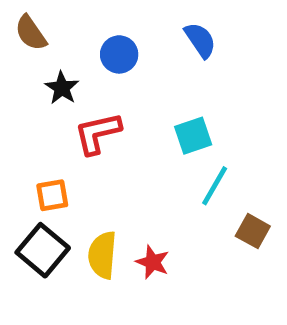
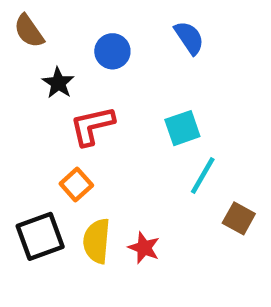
orange square: (52, 195) -> (76, 185), moved, turned -32
black square: (43, 250) -> (40, 236), turned 30

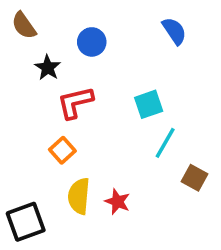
blue semicircle: (189, 38) -> (174, 31), moved
black square: (40, 236) -> (26, 222), moved

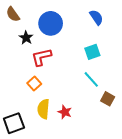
blue circle: (92, 42) -> (51, 23), size x1.5
cyan square: (149, 104) -> (92, 52), moved
cyan line: (165, 143) -> (91, 79), turned -72

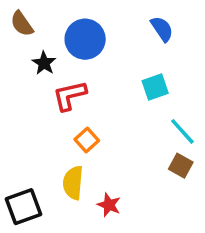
cyan line: (91, 79) -> (182, 131), moved
orange square: (34, 83) -> (87, 140), moved
red star: (65, 112) -> (109, 205), moved

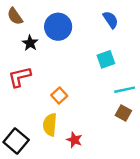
red L-shape: (70, 96) -> (20, 77), moved
cyan line: (182, 131) -> (125, 90), turned -60
black square: (24, 207) -> (16, 141), turned -30

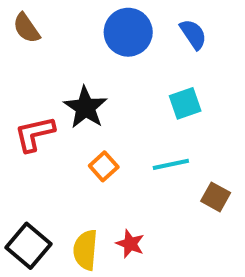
blue circle: (58, 27) -> (128, 32), moved
black star: (30, 43) -> (85, 107), moved, size x1.5
cyan line: (125, 90) -> (171, 164), moved
yellow semicircle: (50, 125) -> (85, 250), moved

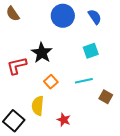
yellow semicircle: (85, 250) -> (38, 106), moved

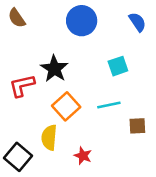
blue semicircle: (95, 17) -> (137, 22), moved
orange square: (51, 82) -> (66, 106), size x1.5
brown square: (106, 97) -> (137, 126), turned -32

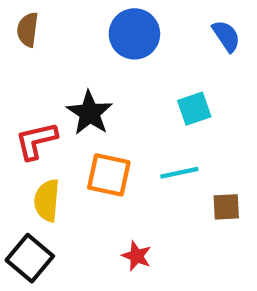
brown semicircle: (17, 18) -> (28, 30), turned 42
orange square: (66, 106) -> (109, 175), turned -36
yellow semicircle: (49, 137) -> (47, 200), moved

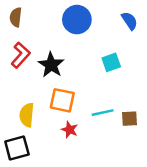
red L-shape: (36, 141) -> (21, 55), moved, turned 145
cyan line: (179, 173) -> (103, 113), moved
red star: (137, 256) -> (70, 130), moved
black square: (30, 258) -> (17, 148), turned 35

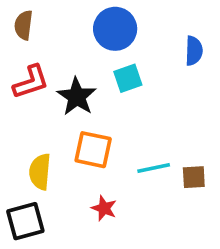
blue semicircle: (130, 21) -> (194, 51), moved, turned 36
red L-shape: (21, 55) -> (31, 82), turned 30
cyan square: (111, 62) -> (128, 78), moved
red star: (70, 130) -> (104, 208), moved

